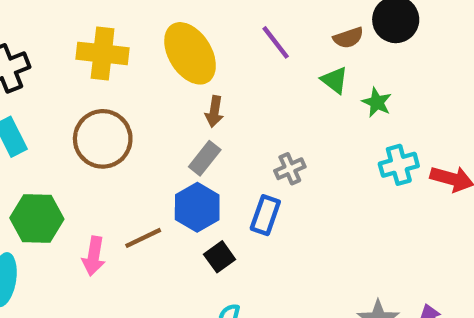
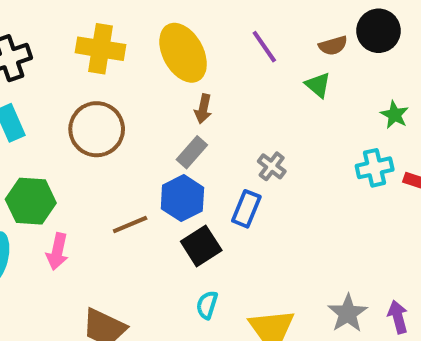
green star: (377, 102) -> (395, 115), moved
gray cross: (290, 169) -> (272, 166), turned -32
pink arrow: (94, 256) -> (57, 252), moved
black square: (220, 257) -> (201, 246), size x1.4

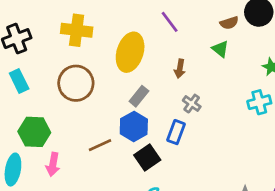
purple line: (264, 47) -> (170, 22), moved
yellow ellipse: (183, 53) -> (130, 52), moved, turned 48
brown arrow: (203, 109) -> (180, 69), moved

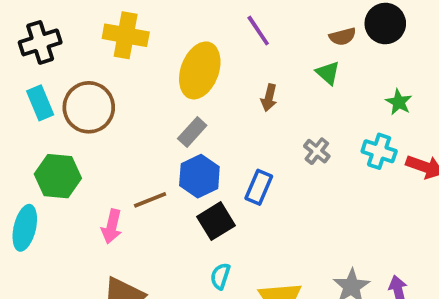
brown circle: (76, 83) -> (89, 107), moved
gray rectangle: (139, 96) -> (192, 132), moved
cyan cross: (259, 102) -> (379, 151), turned 30
gray cross: (192, 104) -> (317, 151), moved
pink arrow: (53, 164) -> (112, 226), moved

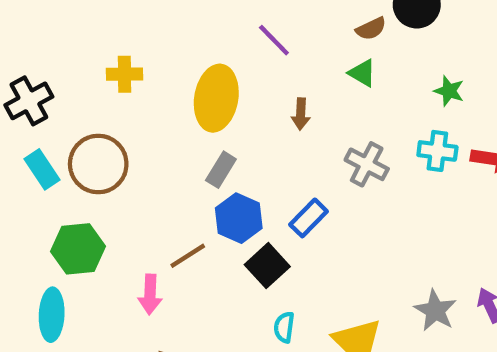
yellow cross: (126, 35) -> (124, 74), size x0.7
gray cross: (317, 151) -> (367, 164), size x1.4
blue rectangle: (259, 187) -> (309, 218), turned 32

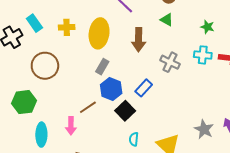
yellow cross: (124, 74) -> (67, 27), moved
brown arrow: (301, 114) -> (139, 40), size x1.6
cyan rectangle: (42, 169) -> (34, 23), moved
green hexagon: (78, 249) -> (24, 102), moved
cyan ellipse: (52, 315) -> (41, 135), moved

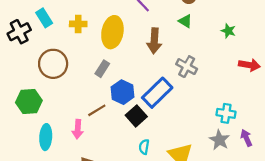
cyan cross: (203, 55) -> (226, 113), moved
gray rectangle: (102, 67) -> (102, 69), moved
blue rectangle: (144, 88) -> (157, 93), size x1.6

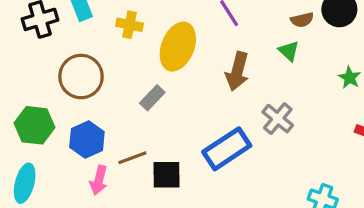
blue hexagon: (122, 92) -> (87, 139), moved
black square: (136, 116) -> (166, 175), moved, turned 30
cyan ellipse: (46, 137) -> (25, 183), moved

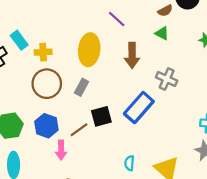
yellow cross: (130, 25) -> (43, 52), moved
brown circle: (81, 77) -> (47, 84), moved
black square: (166, 175) -> (101, 116), moved

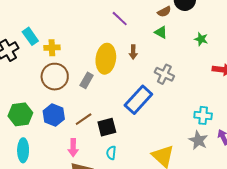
yellow ellipse: (89, 50) -> (106, 59), moved
brown arrow: (132, 55) -> (133, 52), size x0.6
black square: (101, 116) -> (107, 127), moved
pink arrow: (61, 150) -> (73, 148), moved
cyan semicircle: (129, 163) -> (111, 153), moved

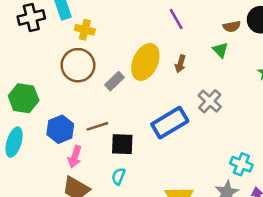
blue hexagon: (54, 115) -> (60, 129), moved

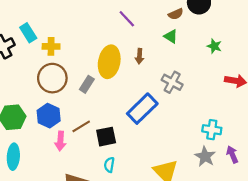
blue hexagon: (60, 129) -> (49, 116), moved
pink arrow: (75, 157) -> (60, 141), moved

